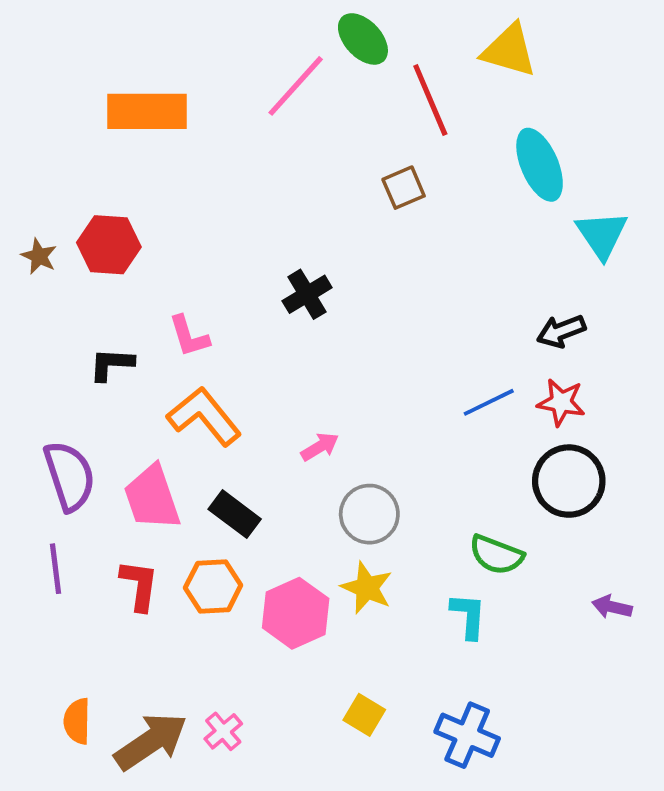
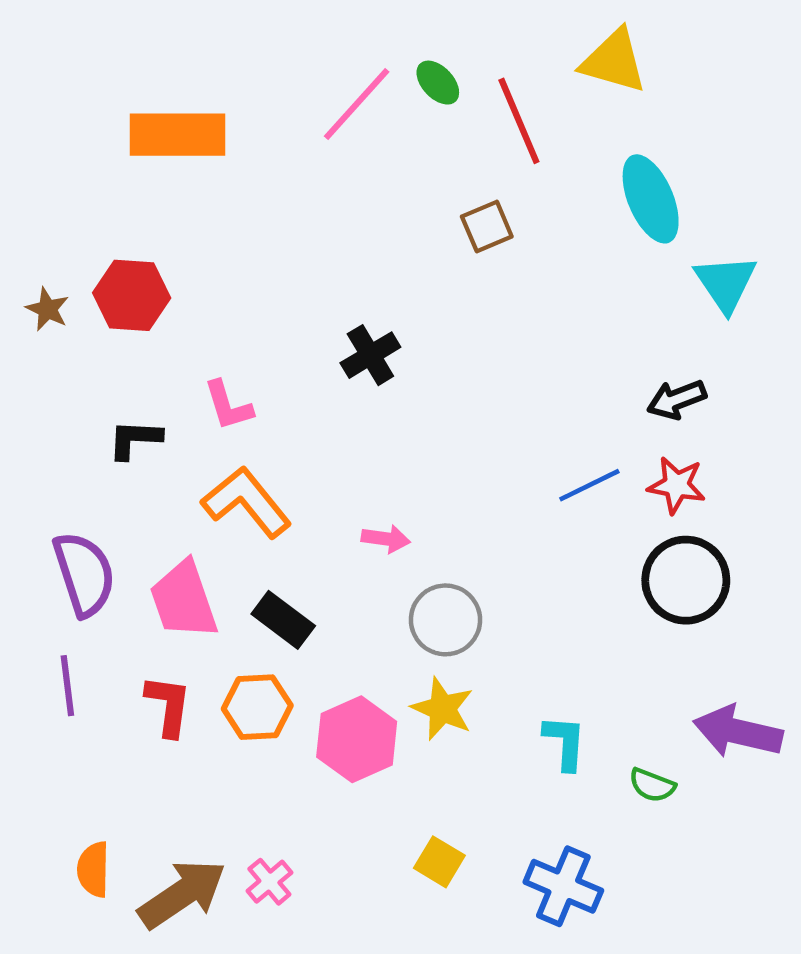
green ellipse: (363, 39) -> (438, 83), moved, size x0.7
pink arrow: (320, 447) -> (386, 539), turned 39
green semicircle: (496, 555) -> (652, 785), moved, size x0.7
purple arrow: (612, 607) -> (738, 732), size x1.8

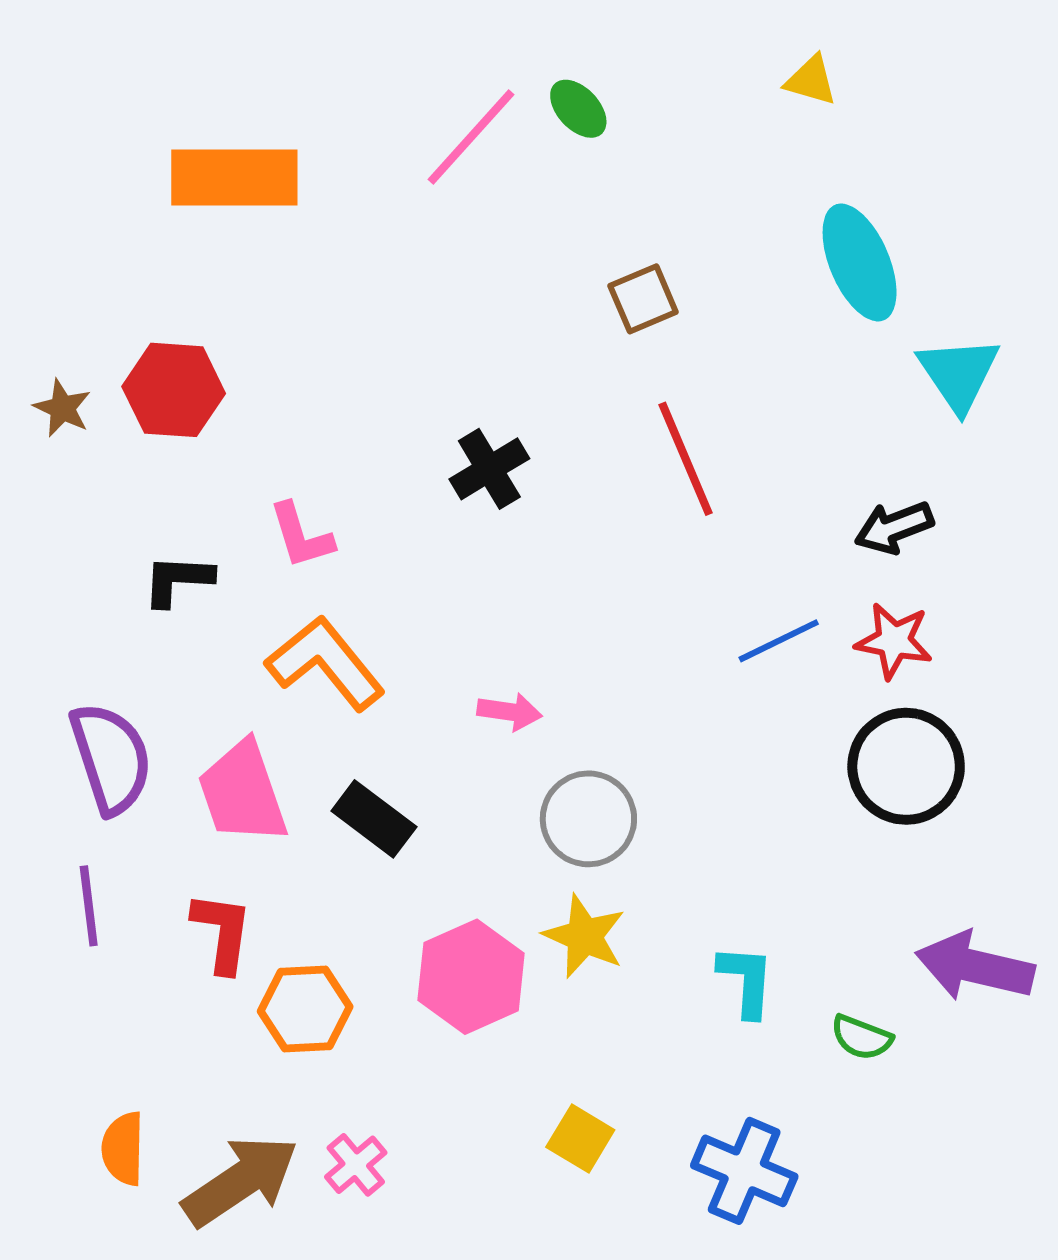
yellow triangle: (614, 61) -> (811, 80), size x0.6
red line: (519, 121) -> (686, 459), moved
orange hexagon: (257, 707) -> (305, 1009), moved

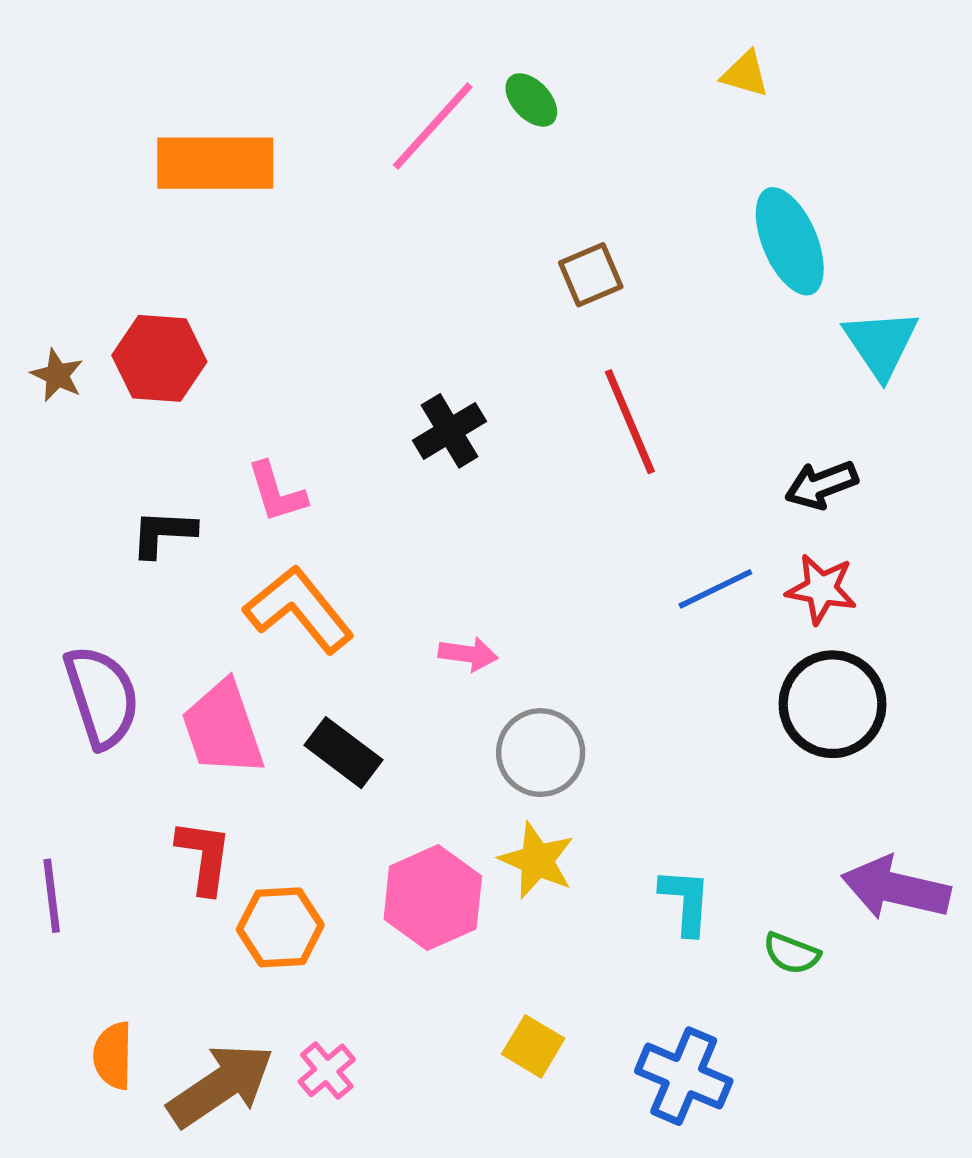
purple line: (89, 906) -> (52, 896), moved

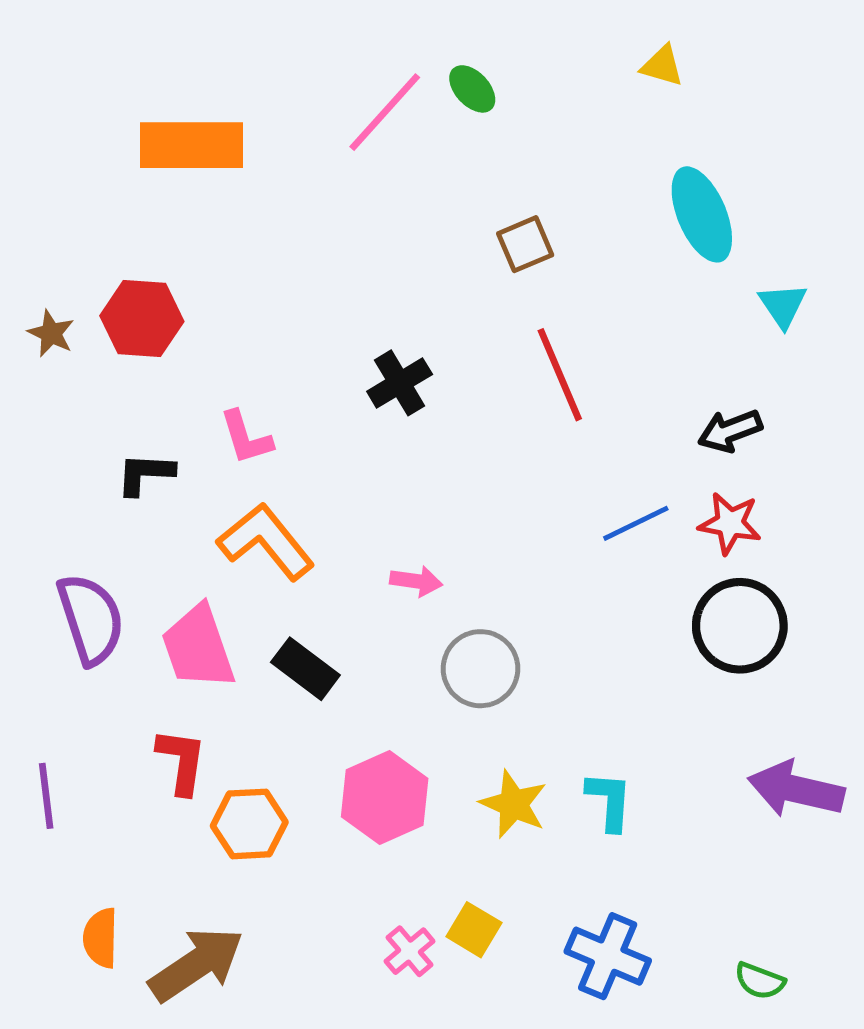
cyan triangle: (881, 344) -> (783, 305), size x0.7
yellow star: (537, 860) -> (514, 804), moved
green semicircle: (792, 953) -> (760, 981), moved
pink cross: (327, 1070) -> (409, 951), moved

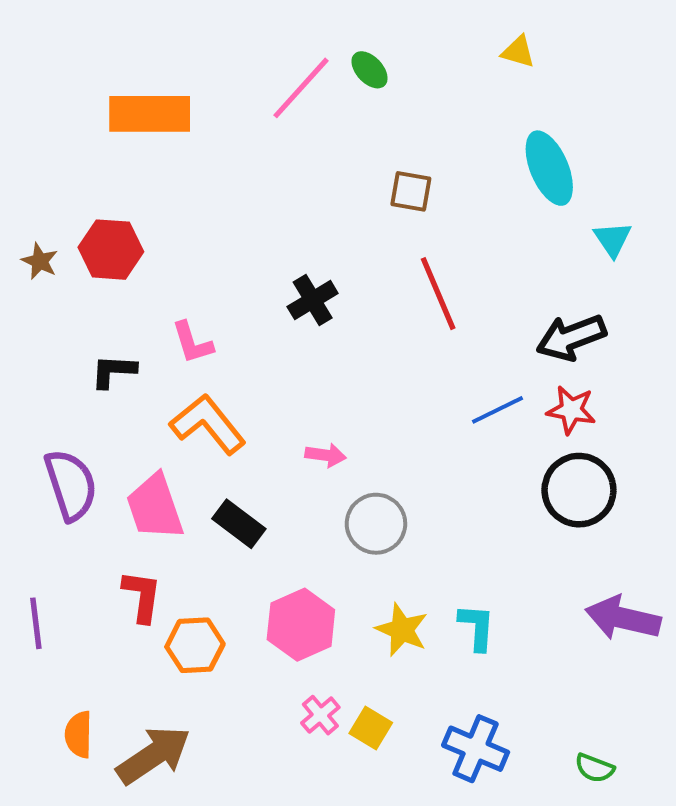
brown square: (525, 244) -> (411, 191), turned 33
black arrow: (730, 431) -> (571, 338), size x1.4
pink cross: (409, 951) -> (320, 715), moved

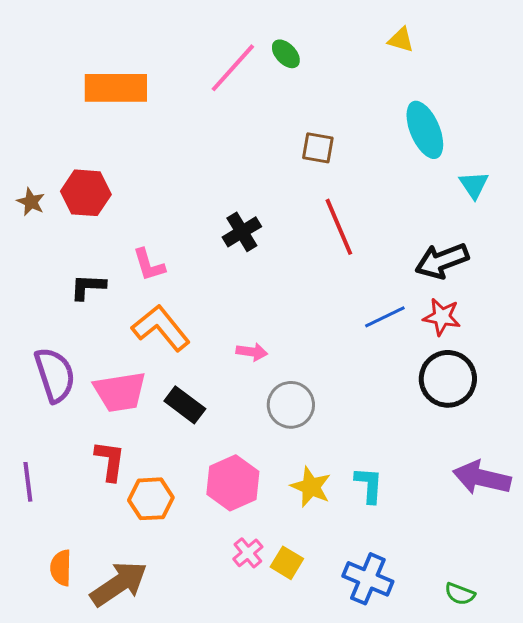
pink trapezoid: (155, 507) -> (120, 392), turned -80

